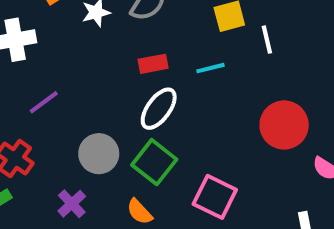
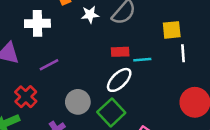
white line: (267, 40) -> (183, 53), moved
cyan line: (211, 68) -> (142, 60), moved

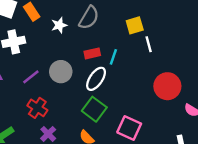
cyan line: (142, 60) -> (113, 57), turned -56
red cross: (26, 97) -> (37, 108), moved
gray circle: (78, 102) -> (61, 72), moved

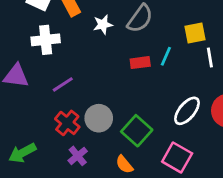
cyan line: (113, 57) -> (166, 56), moved
gray circle: (61, 72) -> (99, 118), moved
white ellipse: (96, 79) -> (187, 111), moved

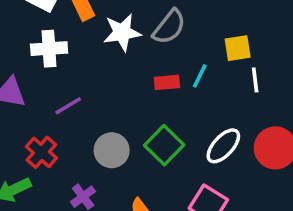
white star: (103, 25) -> (122, 32), size x1.5
red cross: (67, 123) -> (41, 152), moved
green square: (137, 131) -> (164, 145), moved

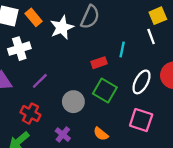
yellow square: (238, 48) -> (158, 16), moved
cyan line: (200, 76) -> (122, 49), moved
red rectangle: (167, 82) -> (99, 63), moved

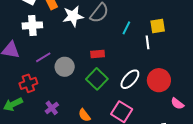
cyan line: (122, 49) -> (126, 28), moved
gray circle: (73, 102) -> (65, 67), moved
red cross: (30, 114) -> (28, 83), turned 30

